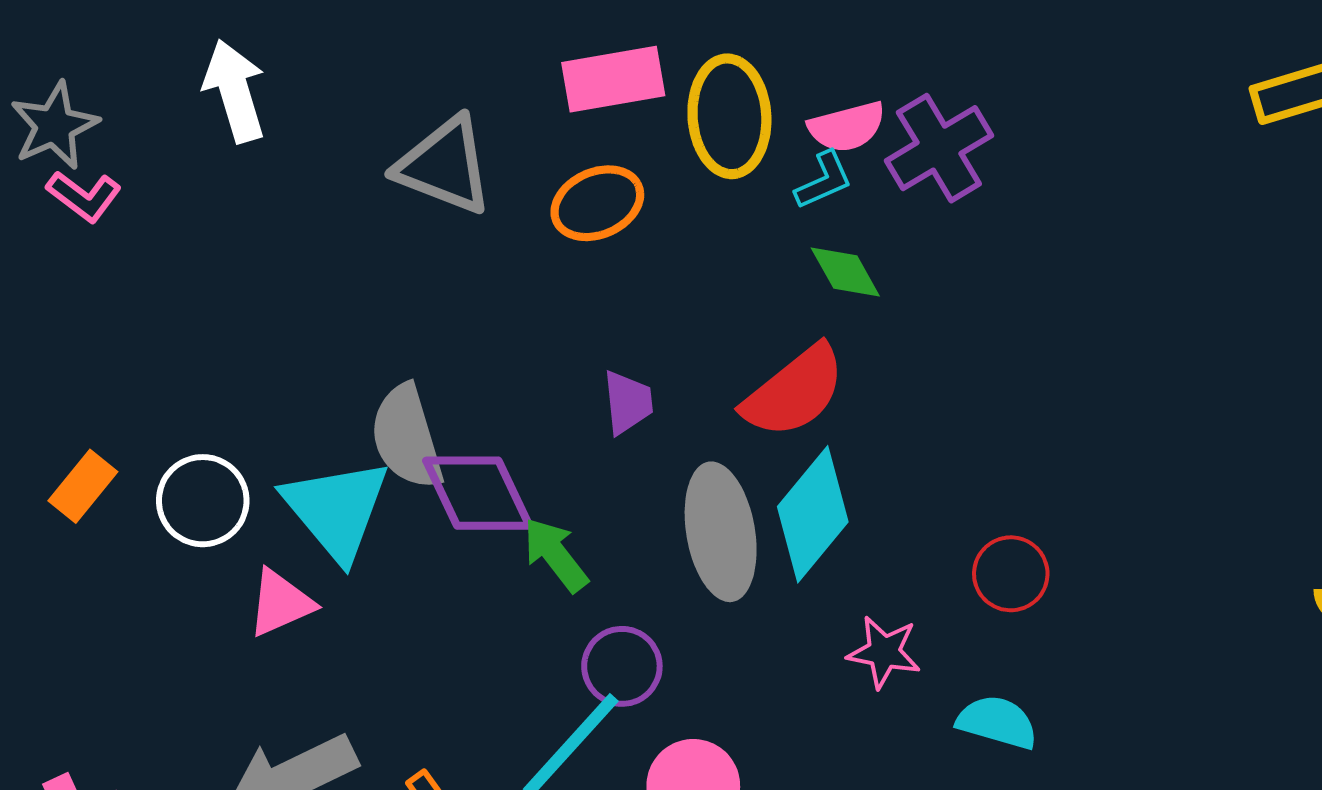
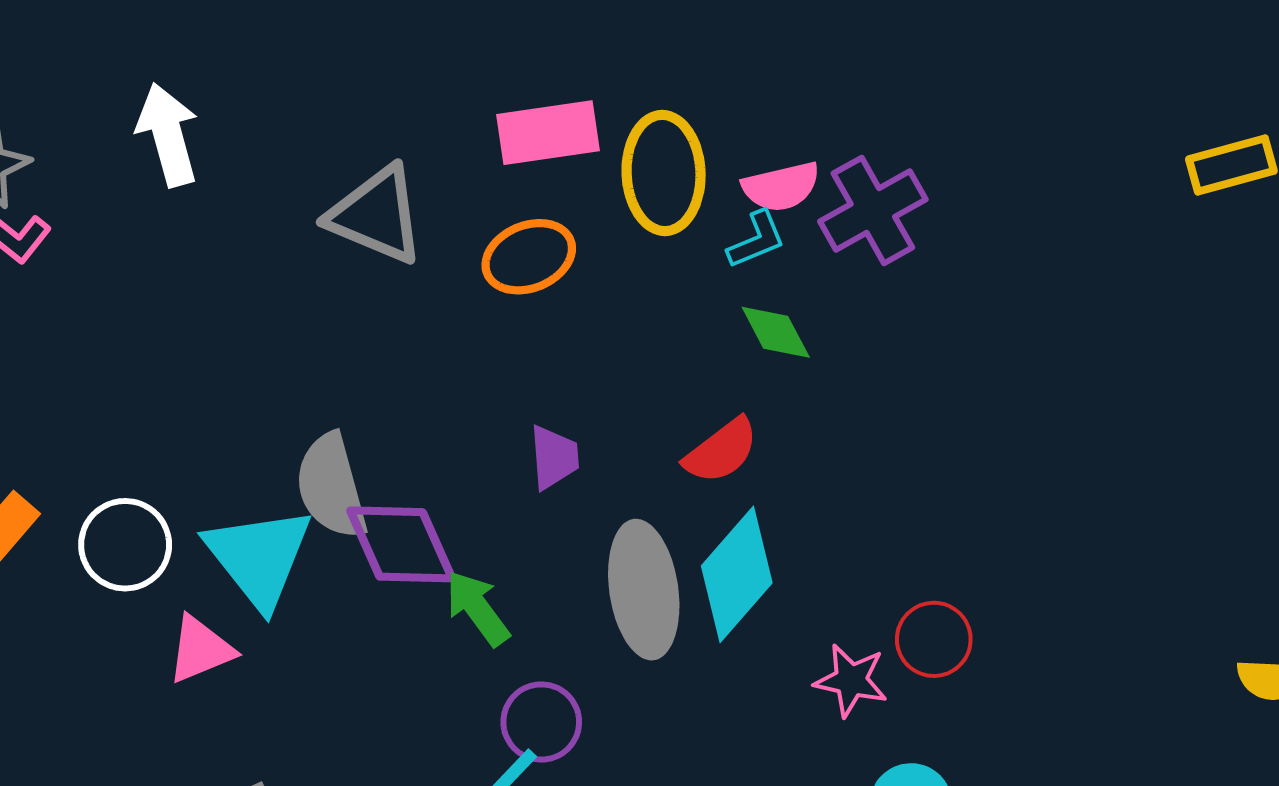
red semicircle: (794, 392) -> (721, 451), size x0.7
pink star: (884, 652) -> (851, 680), moved

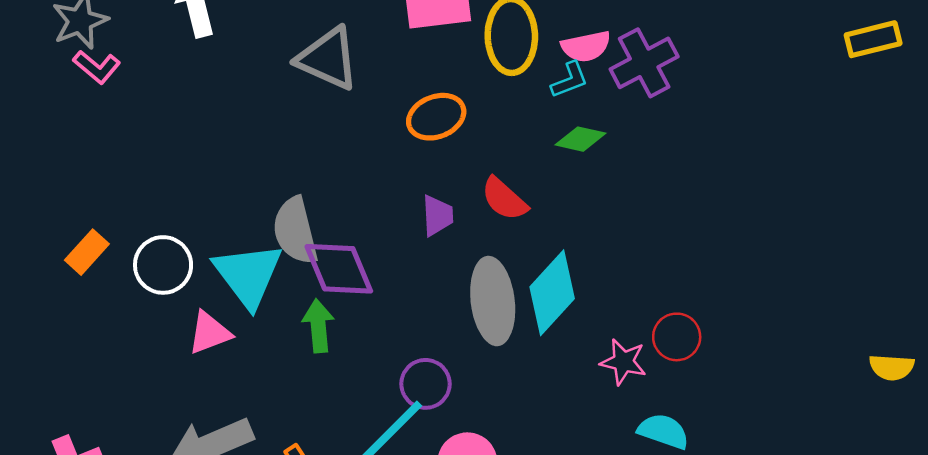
orange ellipse: (529, 257) -> (436, 117), moved
green diamond: (776, 332) -> (580, 139), turned -51
red semicircle: (721, 451) -> (504, 199), moved, turned 78
green arrow: (477, 608) -> (318, 326), moved, turned 30

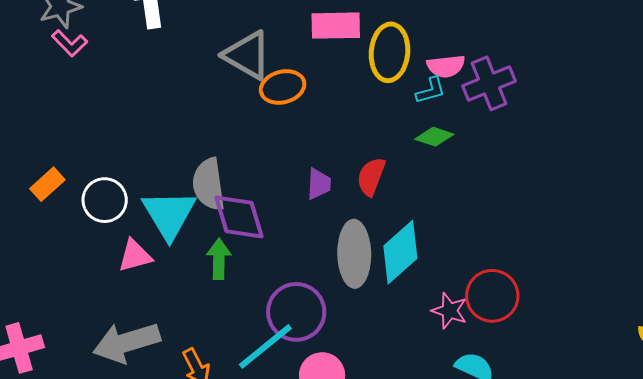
orange ellipse: (436, 117) -> (283, 87), moved
red semicircle: (504, 199) -> (371, 177), turned 63
red circle: (677, 337) -> (492, 296), size x1.4
purple circle: (426, 384) -> (296, 312), size x1.5

